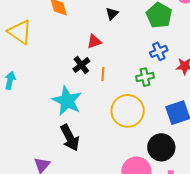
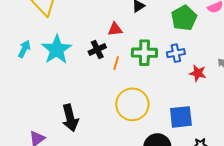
green cross: (145, 77) -> (144, 53), moved, size x1.4
cyan star: (67, 101) -> (57, 50), moved

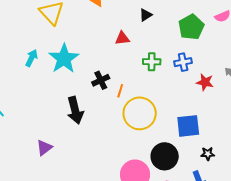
black cross: (97, 50) -> (101, 80), moved
green cross: (144, 53) -> (152, 62), size x0.7
orange line: (116, 63) -> (120, 91), moved
black arrow: (70, 118) -> (75, 110), moved

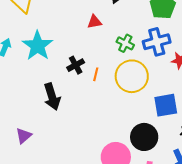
green cross: (152, 62) -> (125, 43), turned 30
blue cross: (183, 62) -> (157, 42), size x1.5
yellow circle: (140, 113) -> (132, 76), moved

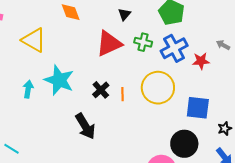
red triangle: (94, 22) -> (109, 44), size x1.8
green cross: (125, 43) -> (143, 42), moved
blue square: (166, 105) -> (198, 108), turned 30

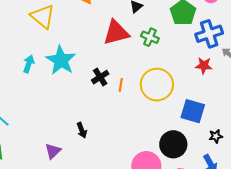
blue cross: (174, 48) -> (209, 34), moved
black arrow: (85, 126) -> (82, 130), moved, size x0.6

